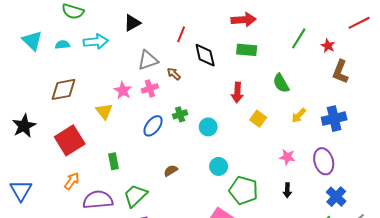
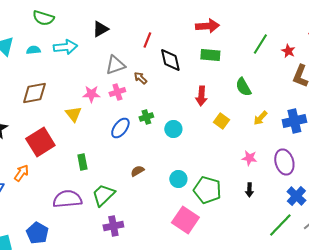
pink star: (123, 90) -> (91, 94), turned -30
cyan circle: (219, 166) -> (178, 179), moved
orange arrow: (72, 181) -> (21, 173), moved

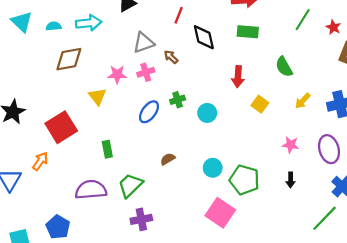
brown diamond: (34, 93) -> (69, 59), moved

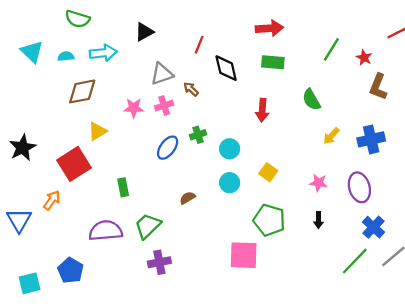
yellow triangle: (97, 96) -> (97, 131), moved, turned 36
yellow square: (260, 104) -> (268, 172), moved
cyan circle: (213, 168) -> (230, 183), moved
pink square: (220, 213) -> (244, 255), turned -32

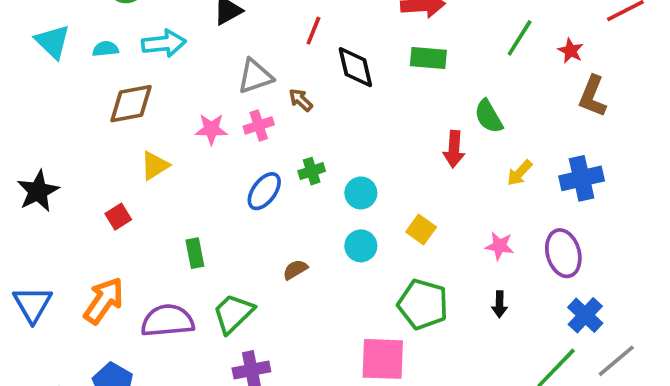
red arrow: (262, 110) -> (454, 149), moved
red square: (74, 164) -> (118, 217), size x0.5
orange arrow: (52, 200) -> (104, 301), moved, size x1.5

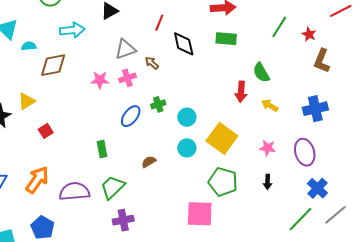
cyan semicircle: (105, 49) -> (29, 46), moved
yellow triangle: (155, 166) -> (27, 101), moved
yellow arrow: (520, 173) -> (270, 105), moved, turned 77
yellow square: (421, 229) -> (222, 138), size x1.8
green rectangle: (195, 253) -> (102, 149), moved

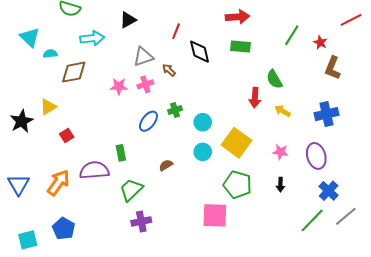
purple semicircle: (74, 191) -> (94, 170), moved

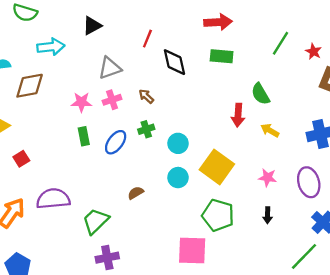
brown arrow: (169, 70) -> (146, 96), moved
green rectangle: (121, 153) -> (84, 136), moved

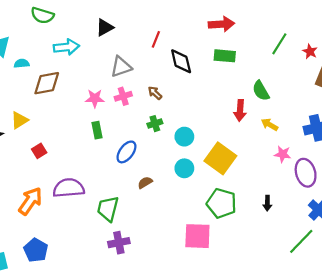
blue ellipse: (116, 142) -> (126, 152), moved
pink star: (268, 178) -> (283, 154), moved
green trapezoid: (96, 221) -> (108, 209), turned -32

